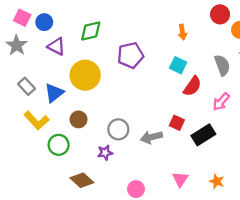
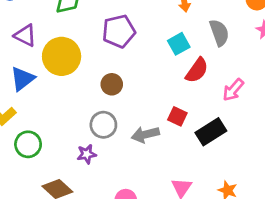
purple triangle: (56, 46) -> (25, 35), moved
cyan square: (178, 65) -> (179, 44), turned 35
gray semicircle: (222, 65) -> (219, 33), moved
brown circle: (79, 119) -> (112, 84), moved

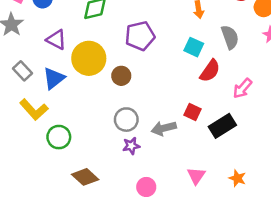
cyan square: (179, 44) -> (194, 47), turned -36
brown circle: (112, 84) -> (121, 76), moved
purple star: (87, 154) -> (131, 146), moved

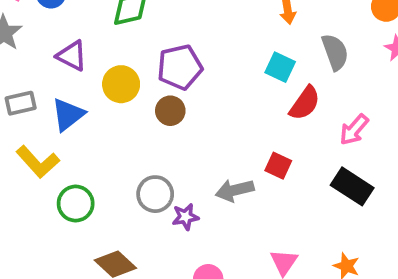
purple pentagon: (140, 36) -> (180, 67), moved
yellow circle: (89, 58) -> (121, 84), size x0.7
gray rectangle: (23, 71) -> (21, 103), turned -60
gray circle: (126, 120) -> (155, 194), moved
black rectangle: (222, 126) -> (352, 186), moved, turned 65

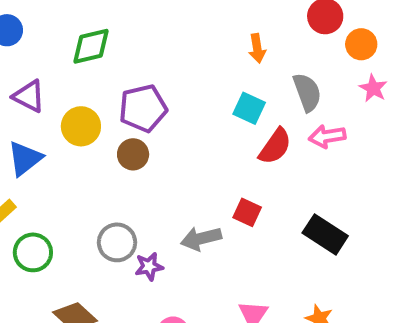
pink arrow: (354, 130) -> (327, 136), moved, turned 40

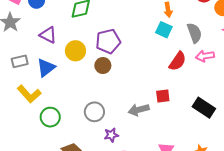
cyan square: (249, 108) -> (164, 30), moved
red square: (247, 212) -> (163, 96), turned -32
purple star: (149, 266) -> (111, 135), moved

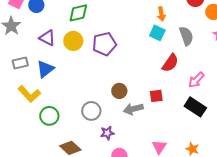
yellow circle: (75, 51) -> (73, 41), moved
pink arrow: (205, 56) -> (196, 80), moved, turned -36
brown circle: (103, 66) -> (119, 91), moved

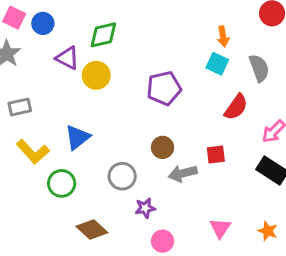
purple triangle: (47, 38) -> (67, 58), moved
purple pentagon: (104, 44) -> (164, 88), moved
blue triangle: (45, 69) -> (77, 137), moved

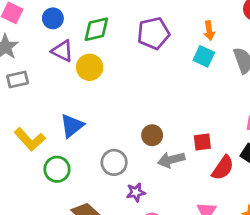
blue circle: (43, 23) -> (53, 18), moved
purple pentagon: (164, 88) -> (153, 33), moved
gray rectangle: (20, 107) -> (18, 80), moved
red semicircle: (236, 107) -> (223, 168), moved

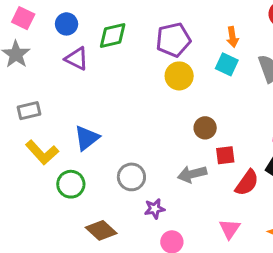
yellow circle: (90, 67) -> (179, 76), moved
gray rectangle: (18, 80) -> (29, 111), moved
brown circle: (152, 135) -> (205, 128), moved

